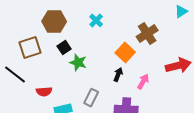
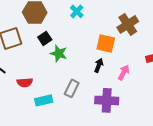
orange square: (125, 52) -> (106, 43), turned -30

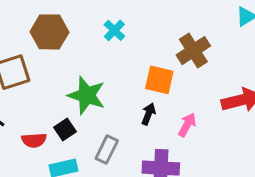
black square: (45, 38) -> (65, 129), moved
green star: (59, 53) -> (87, 95), size x1.4

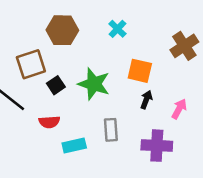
orange square: (159, 80) -> (140, 71), moved
black square: (65, 129) -> (56, 85), moved
gray rectangle: (107, 150) -> (111, 130), turned -30

